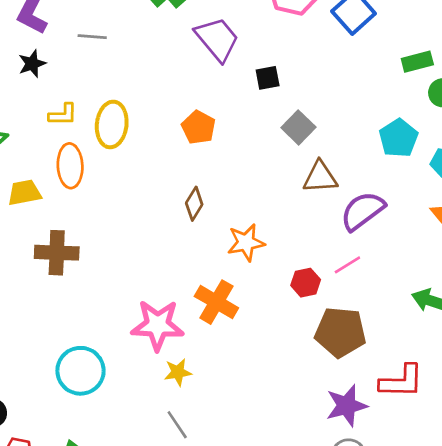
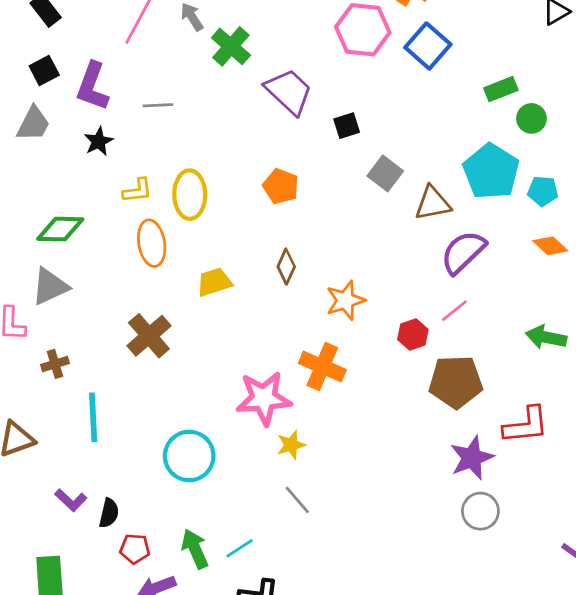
cyan pentagon: (399, 138) -> (491, 171), size x1.4
brown triangle: (320, 177) -> (433, 203), moved
yellow trapezoid: (24, 193) -> (214, 282), moved
brown cross: (57, 253) -> (149, 336), turned -36

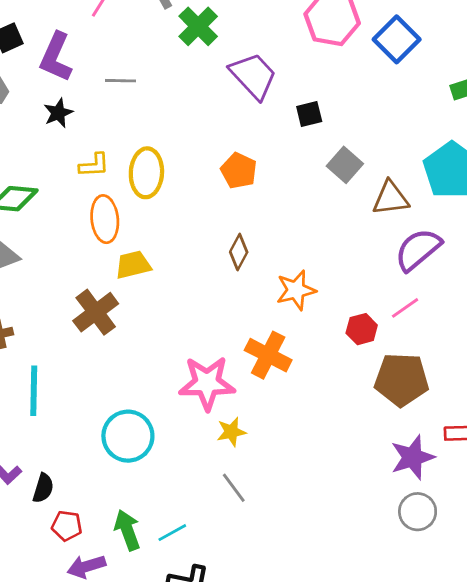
yellow trapezoid: (214, 282) -> (133, 265), moved

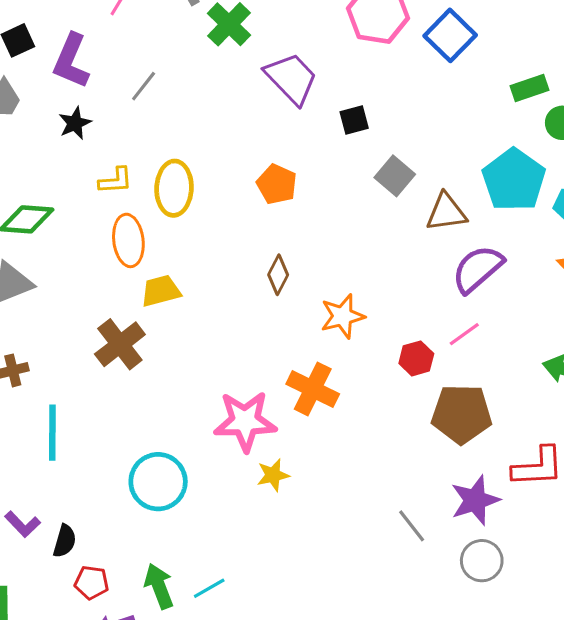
gray line: (121, 81) -> (144, 86), turned -52
gray line: (234, 488) -> (412, 526), moved

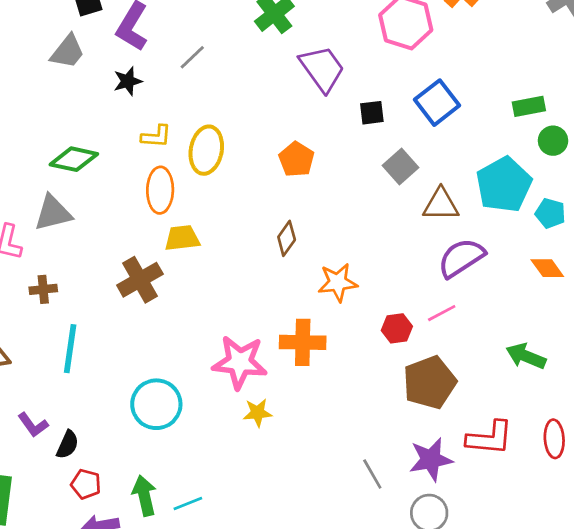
blue square: (450, 35) -> (437, 103), moved
orange cross: (313, 389) -> (303, 342), turned -33
brown pentagon: (462, 414) -> (430, 382), turned -30

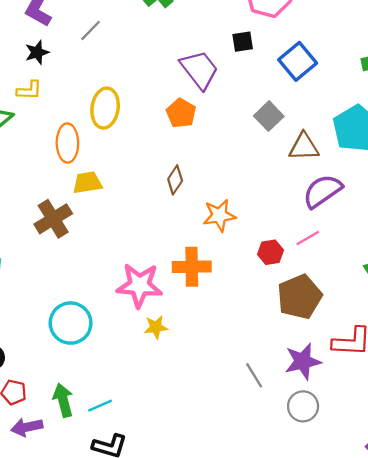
purple trapezoid: (322, 69) -> (199, 70), moved
black square: (372, 113) -> (243, 42), moved
yellow L-shape: (156, 136) -> (29, 90), moved

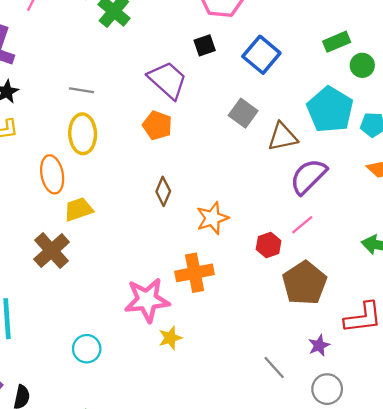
gray line: (91, 30) -> (81, 90), moved, turned 65
cyan circle: (71, 323) -> (87, 349), size x0.7
purple star: (303, 361) -> (319, 345), size x0.6

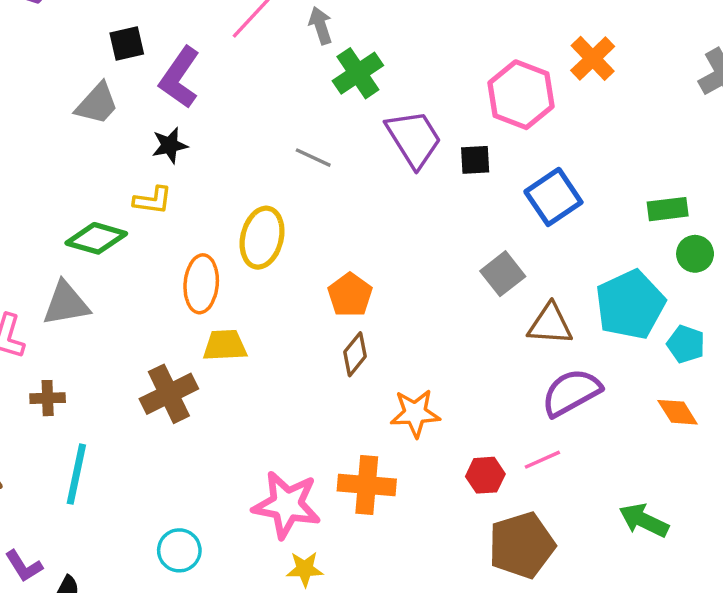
purple trapezoid: (167, 80) -> (414, 139), moved
gray line: (81, 90) -> (313, 158), moved
orange pentagon: (157, 125) -> (350, 295), moved

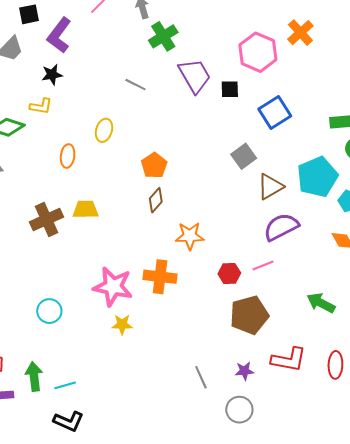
yellow ellipse: (262, 238) -> (104, 130), size x0.7
orange ellipse: (201, 284) -> (68, 156), size x0.7
brown triangle: (550, 324) -> (270, 187), turned -36
yellow trapezoid: (225, 345) -> (86, 209), moved

